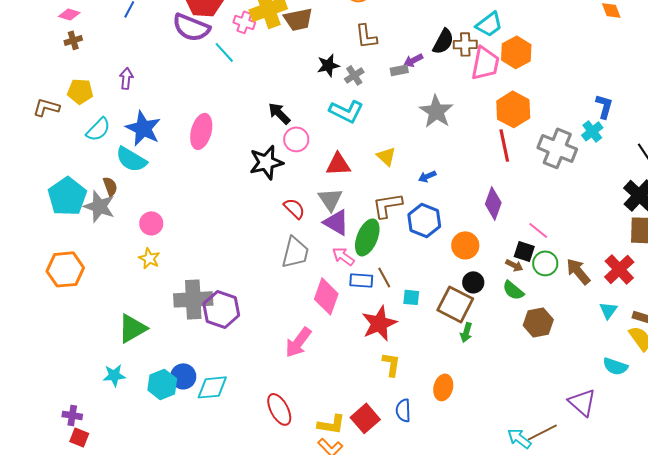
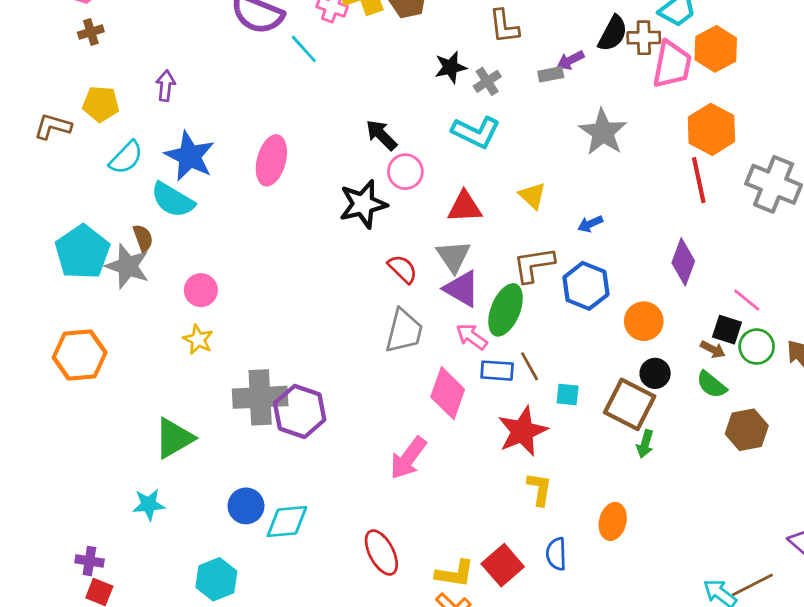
cyan hexagon: (162, 384) -> (216, 579), moved

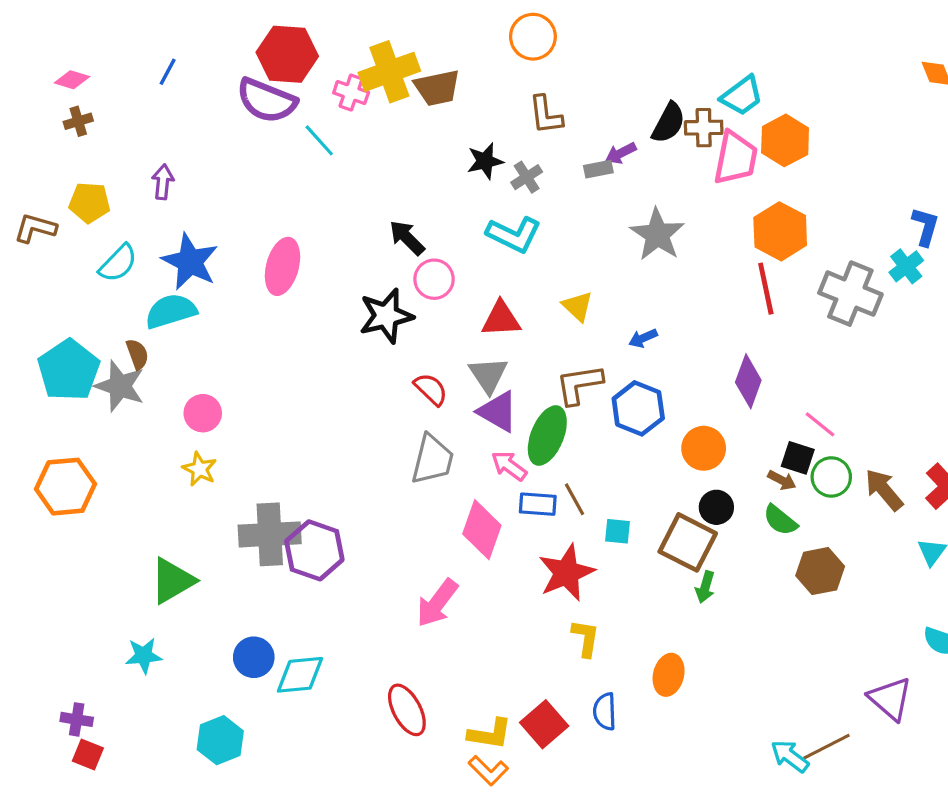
cyan semicircle: (173, 200) -> (171, 311), turned 132

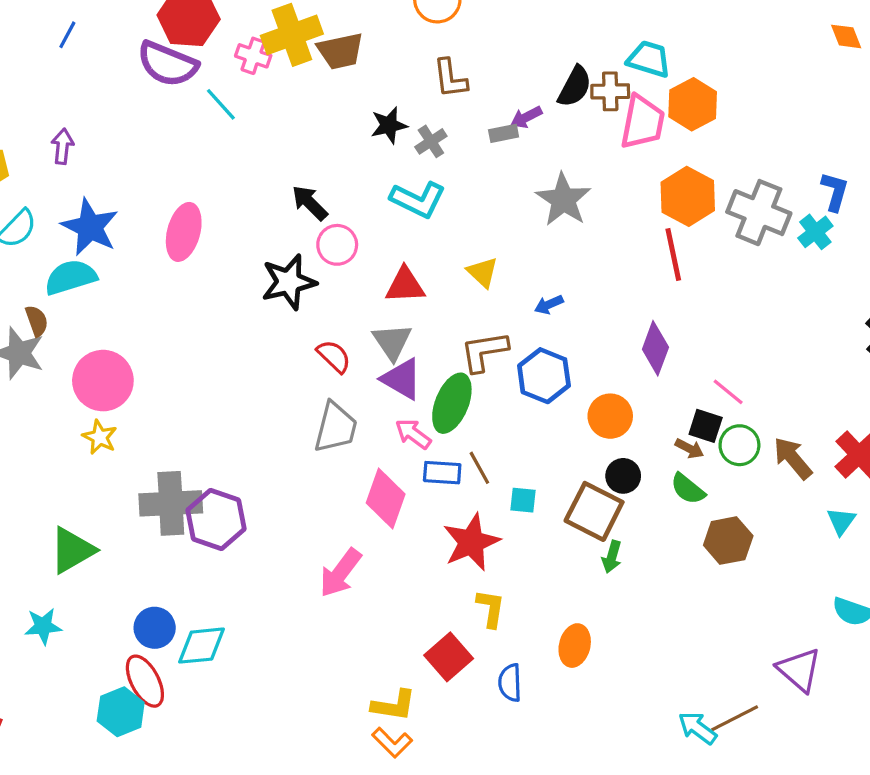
cyan trapezoid: (742, 96) -> (649, 59), turned -126
gray cross: (850, 294) -> (759, 213), moved
pink circle: (203, 413) -> (103, 381), size x1.6
red ellipse: (407, 710) -> (145, 681), moved
red square: (544, 724) -> (449, 657), moved

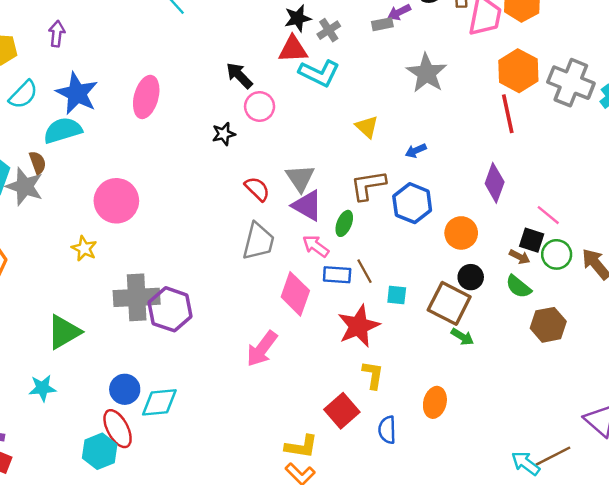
black star: (289, 282) -> (224, 134), size x0.6
red triangle: (405, 285) -> (293, 49), moved
pink circle: (103, 381) -> (116, 201), moved
green ellipse: (452, 403) -> (344, 223), size x0.6
green arrow: (612, 557) -> (462, 337), turned -75

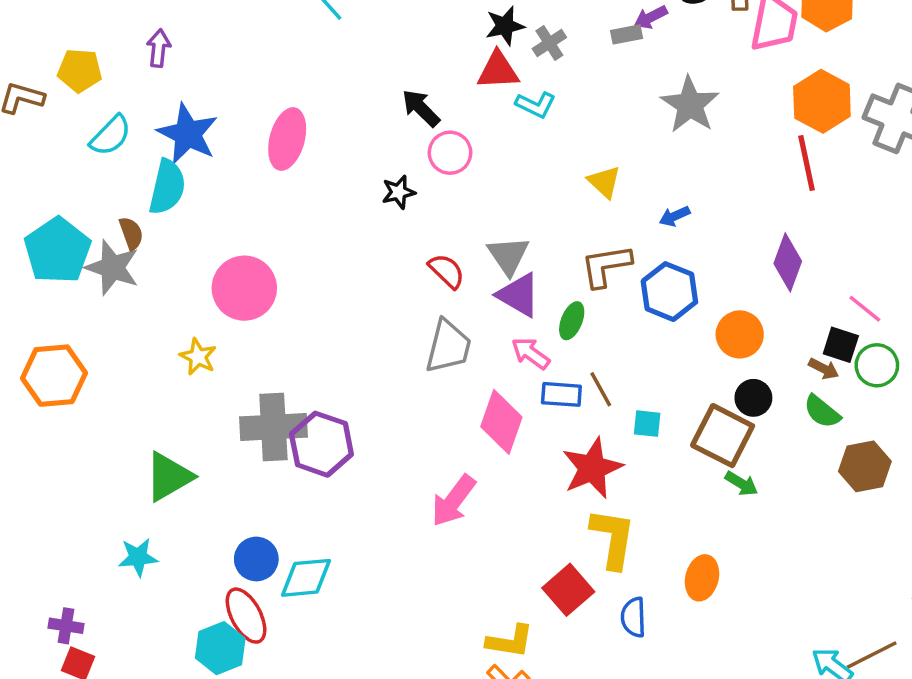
cyan L-shape: (319, 73) -> (536, 105), size x0.7
cyan semicircle: (63, 130) -> (167, 187), turned 120
yellow L-shape: (373, 375) -> (613, 538), size x1.5

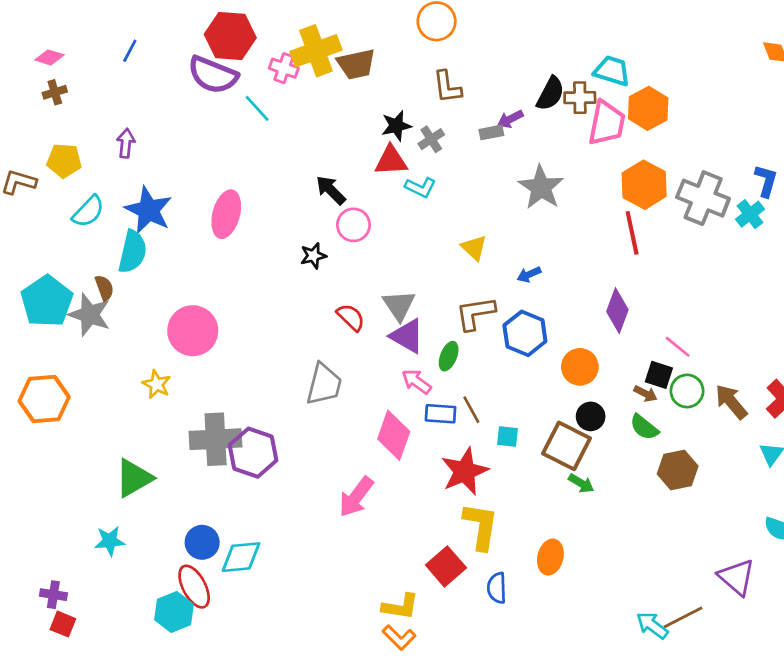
gray trapezoid: (448, 346) -> (324, 384), moved

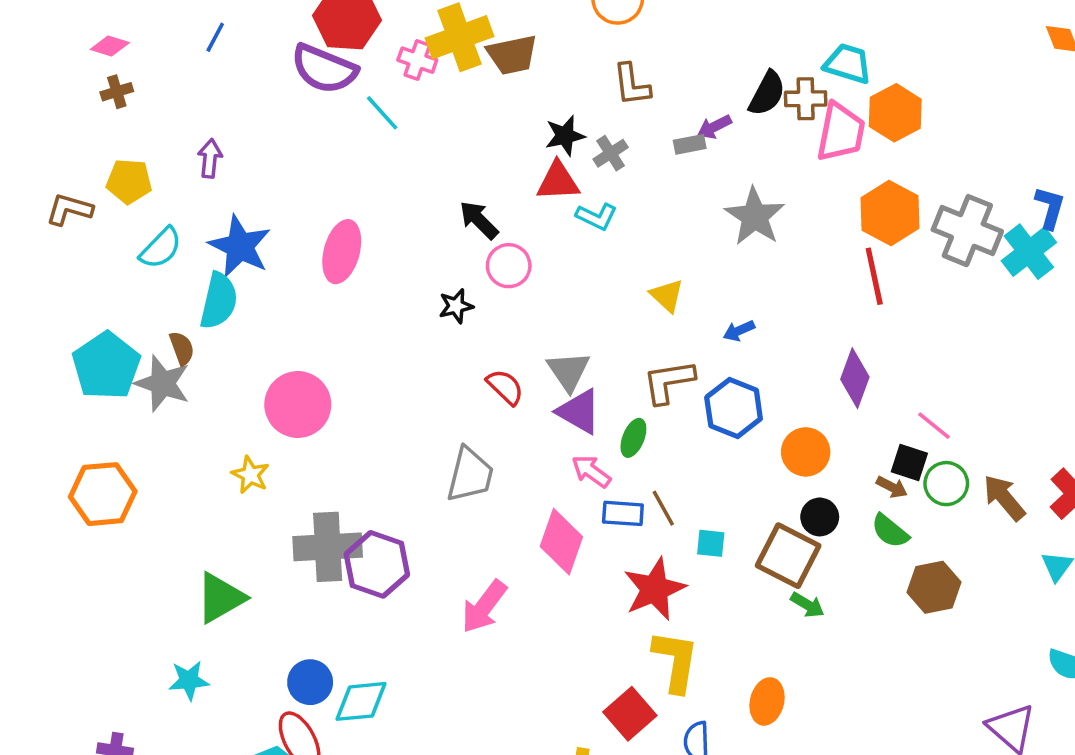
cyan cross: (750, 214) -> (1029, 252), size x1.4
pink arrow: (356, 497) -> (484, 607), moved

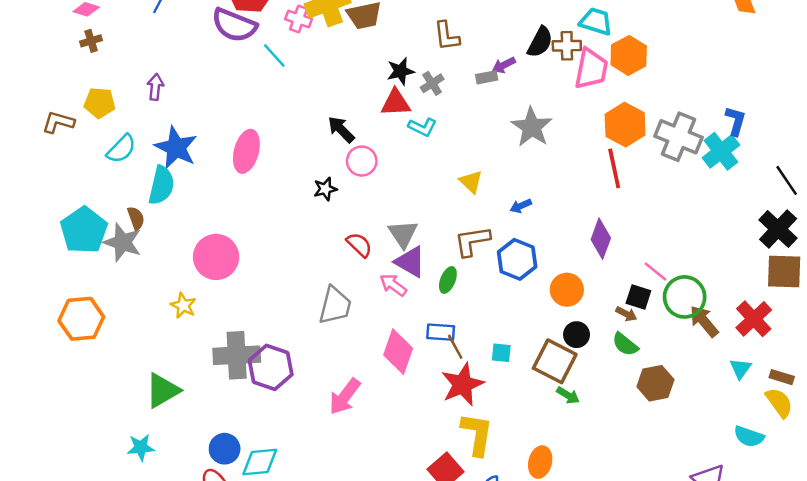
pink arrow: (591, 471) -> (393, 285), moved
green circle: (946, 484) -> (685, 297), moved, size x1.4
brown line: (663, 508) -> (455, 347), moved

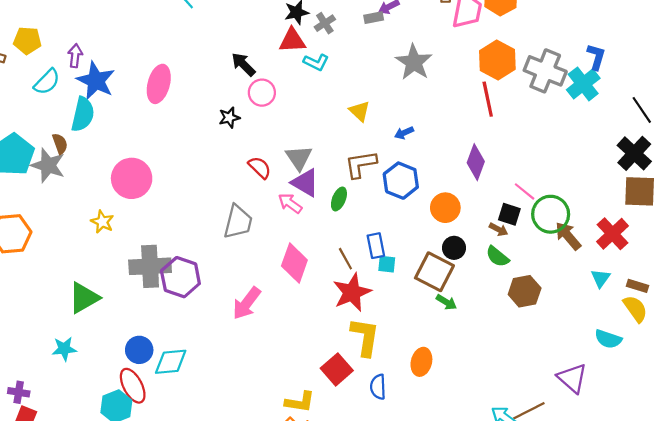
purple arrow: (155, 87) -> (75, 56), moved
blue rectangle: (441, 332) -> (376, 246), moved, turned 75

